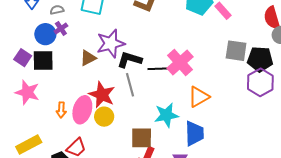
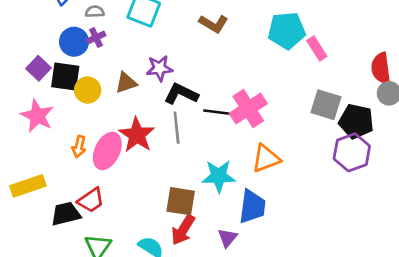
purple star: (111, 44) -> (159, 68), size x0.7
yellow circle: (104, 117) -> (88, 90), moved

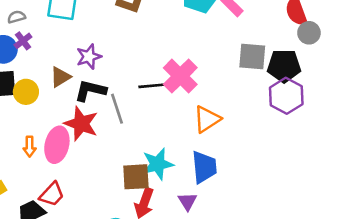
black L-shape: (181, 94) -> (90, 91), moved
cyan star: (219, 176) -> (158, 164), moved

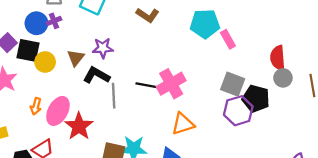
brown triangle: (60, 77) -> (76, 58), turned -36
purple hexagon: (286, 96) -> (238, 111), moved
red star: (81, 124) -> (79, 126), moved

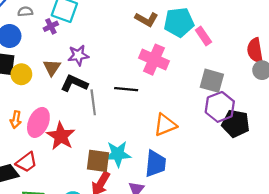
brown L-shape: (148, 15) -> (146, 19), moved
purple cross: (54, 21) -> (51, 26), moved
pink cross: (171, 84) -> (154, 60), moved, turned -32
black pentagon: (256, 99) -> (236, 124), moved

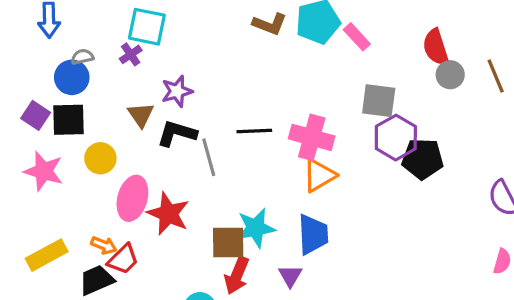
gray semicircle: (25, 12) -> (82, 57), moved
pink cross: (154, 60) -> (312, 137), moved
yellow circle: (21, 74) -> (100, 158), moved
orange arrow: (16, 120) -> (104, 245), moved, turned -70

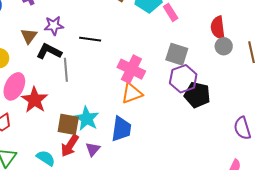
black line: (254, 131) -> (90, 39), moved
cyan star: (256, 228) -> (87, 119), turned 30
purple triangle: (290, 276) -> (93, 149), moved

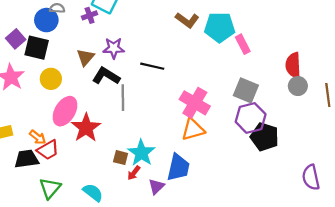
brown square: (68, 124) -> (121, 158), size x0.6
red arrow: (70, 146) -> (134, 173), moved, size x0.6
purple triangle: (93, 149) -> (156, 186), moved

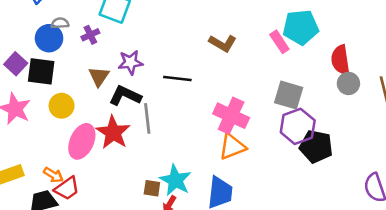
purple cross: (90, 15) -> (90, 35), moved
brown L-shape: (187, 20) -> (223, 43), moved
cyan pentagon: (220, 27) -> (301, 27), moved
red star: (86, 128) -> (113, 132), moved

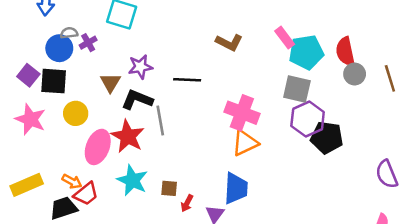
cyan pentagon: (301, 27) -> (306, 52), moved
purple cross: (90, 35) -> (88, 43), moved
cyan star: (175, 180) -> (132, 180), moved

